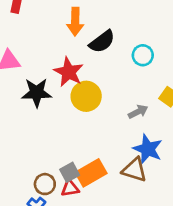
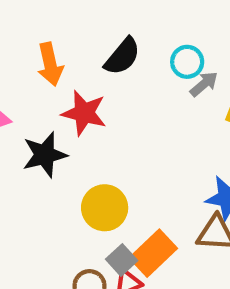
orange arrow: (75, 22) -> (50, 64), moved
yellow circle: (86, 96) -> (105, 208), moved
gray arrow: (138, 112) -> (204, 84), moved

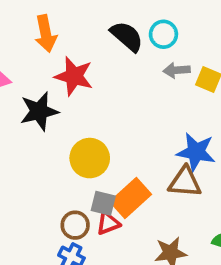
black semicircle: (122, 56) -> (127, 36), moved, turned -90
gray arrow: (204, 84) -> (177, 70), moved, turned -145
gray square: (122, 260) -> (103, 203), turned -35

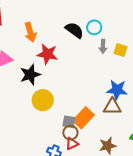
gray arrow: (177, 70) -> (103, 46), turned -80
yellow circle: (90, 158) -> (43, 100), moved
red triangle: (108, 223) -> (72, 144), moved
brown circle: (75, 225) -> (70, 133), moved

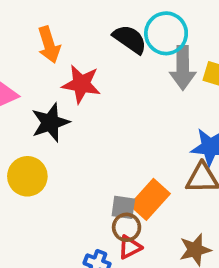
cyan circle: (94, 27) -> (166, 33), size x1.5
gray arrow: (103, 46) -> (183, 68), size x1.6
yellow circle: (43, 100) -> (27, 176), moved

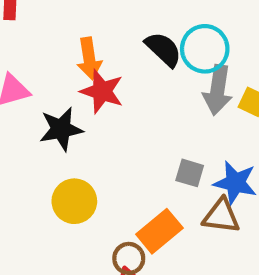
orange arrow: (49, 45) -> (89, 58), moved
yellow circle: (27, 176) -> (74, 201), moved
gray square: (123, 207) -> (190, 173), moved

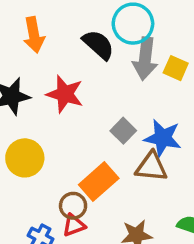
black semicircle: (163, 49) -> (98, 45), moved
red star: (102, 91) -> (65, 94), moved
gray square: (190, 173) -> (123, 131), turned 30

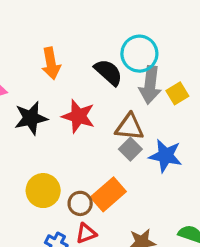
yellow square: (176, 68) -> (177, 93), turned 35
yellow circle: (25, 158) -> (43, 191), moved
brown triangle: (151, 167) -> (130, 127), moved
brown circle: (73, 206) -> (80, 203), moved

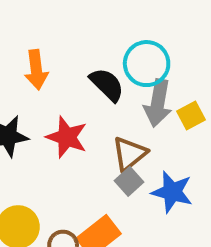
brown triangle: (130, 127) -> (129, 154), turned -48

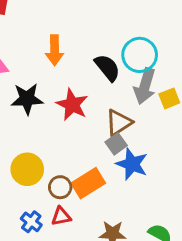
blue star: (172, 192) -> (132, 164), moved

